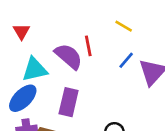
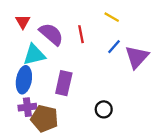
purple semicircle: (69, 56) -> (51, 34), moved
blue ellipse: (23, 98) -> (24, 80), turned -35

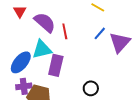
red line: (81, 34) -> (65, 31), moved
cyan triangle: (34, 55) -> (42, 49), moved
blue ellipse: (24, 80) -> (21, 62), turned 30

